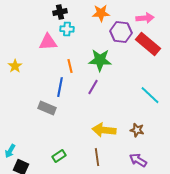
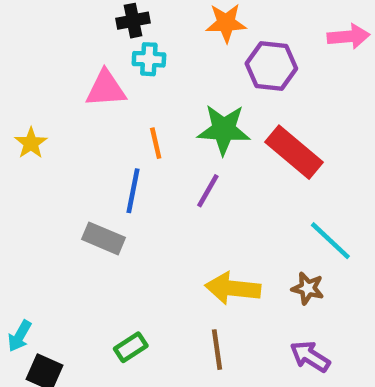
pink arrow: (145, 18) -> (349, 36), moved
red rectangle: (148, 44) -> (294, 152), moved
cyan line: (150, 95) -> (330, 241), moved

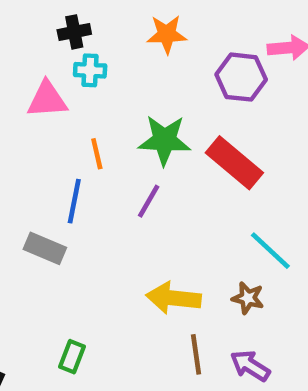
purple hexagon: (271, 66) -> (241, 77), moved
green rectangle: (131, 347) -> (72, 357), turned -36
brown line: (217, 350) -> (196, 354), moved

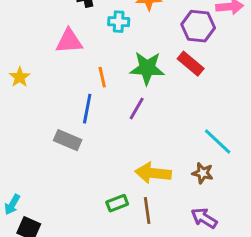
cyan cross: (90, 70) -> (119, 22), moved
red rectangle: (234, 163) -> (191, 64), moved, size x0.7
brown line: (196, 354) -> (147, 211), moved
green rectangle: (72, 357) -> (117, 203), moved, turned 48

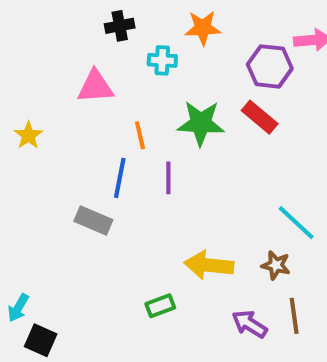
purple line: (137, 109) -> (168, 178), moved, turned -30
brown line: (147, 211) -> (294, 316), moved
purple arrow: (204, 218) -> (249, 324), moved

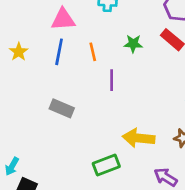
green star: (201, 123) -> (133, 44), size x0.6
blue line: (120, 178) -> (59, 52), moved
green rectangle: (160, 306) -> (106, 165), size x1.4

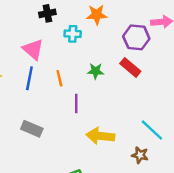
pink triangle: (63, 19) -> (33, 49), turned 45
yellow arrow: (139, 138) -> (100, 136), moved

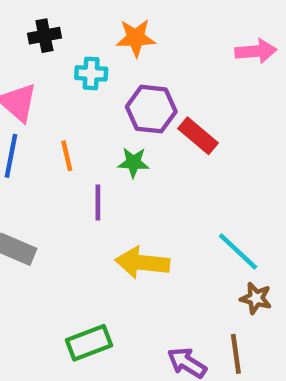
purple hexagon: (136, 37) -> (151, 109), moved
green star: (95, 71) -> (133, 162), moved
brown star: (140, 155) -> (256, 298), moved

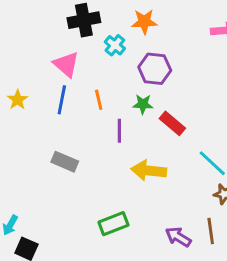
black cross: (44, 36) -> (84, 20), size x1.5
cyan cross: (91, 73) -> (115, 45), turned 36
red rectangle: (198, 136) -> (172, 123), moved

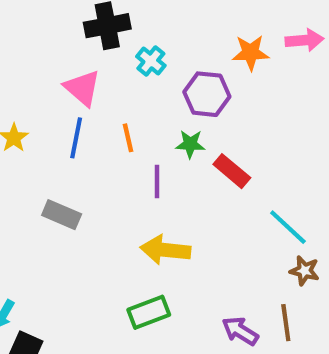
orange star: (144, 22) -> (251, 53), moved
gray rectangle: (65, 162) -> (62, 215), moved
yellow arrow: (149, 171) -> (165, 250), moved

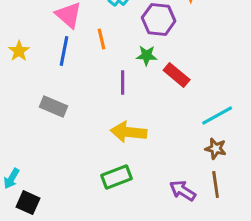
orange line: (128, 138) -> (102, 39), moved
cyan line: (288, 227) -> (217, 116), turned -72
brown star: (304, 271) -> (216, 149), moved

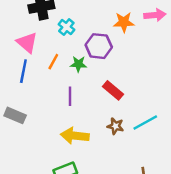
orange line: (102, 39) -> (53, 62), turned 42
green star: (147, 55) -> (78, 64), moved
brown star: (216, 149) -> (115, 126), moved

